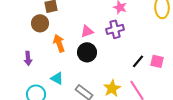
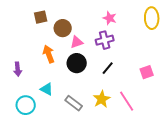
brown circle: (40, 23) -> (63, 28), moved
black line: (138, 61) -> (108, 68), moved
pink square: (157, 61) -> (147, 72), turned -32

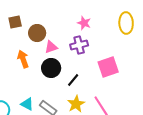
black line: (108, 68) -> (73, 80), moved
pink square: (147, 72) -> (108, 67), moved, size x1.5
cyan triangle: (47, 89) -> (27, 104), moved

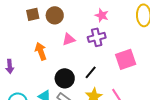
brown circle: (37, 33) -> (55, 15), moved
black circle: (51, 68) -> (65, 78), moved

